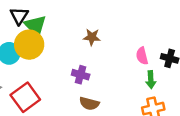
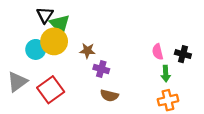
brown star: (92, 37) -> (87, 51), moved

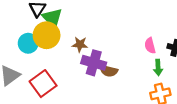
purple cross: (101, 69) -> (94, 63), size x1.5
brown semicircle: (109, 95) -> (109, 71), moved

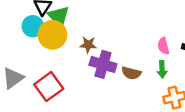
cyan circle: (28, 43) -> (33, 26), moved
green arrow: (158, 67) -> (162, 69), moved
brown semicircle: (109, 71) -> (131, 73), moved

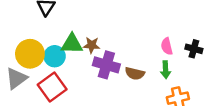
green triangle: (59, 16) -> (72, 44), moved, turned -45
cyan circle: (33, 26) -> (55, 56), moved
yellow circle: (52, 35) -> (30, 54), moved

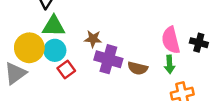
green triangle: (72, 44) -> (54, 26), moved
pink semicircle: (167, 46) -> (171, 40), size x1.5
red square: (52, 87) -> (66, 69), moved, size x0.6

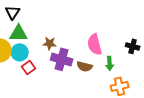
pink semicircle: (171, 40) -> (95, 44), moved

